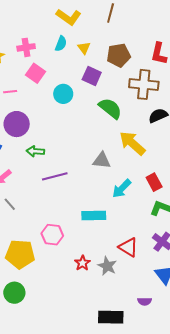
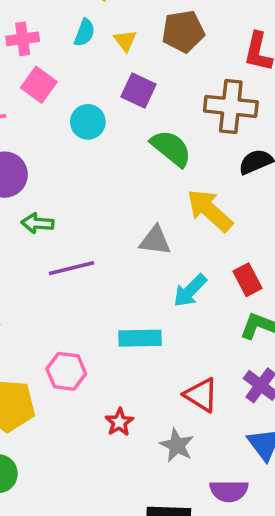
brown pentagon: (119, 55) -> (183, 31), moved
gray star: (107, 266) -> (177, 445), moved
purple semicircle: (145, 301) -> (229, 491), size x1.5

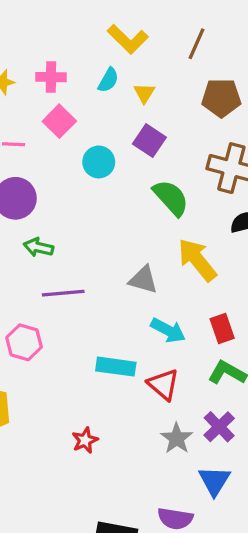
brown pentagon: (183, 31) -> (221, 98), moved
cyan arrow: (190, 291) -> (168, 330), turned -116
pink hexagon: (66, 371) -> (24, 342), moved
red triangle: (201, 395) -> (163, 384), moved
gray star: (177, 445) -> (177, 438), moved

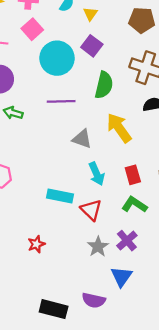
cyan circle: (99, 162) -> (57, 58), size x1.6
green semicircle: (171, 198) -> (104, 85), turned 52
purple line: (63, 293) -> (61, 101), moved
cyan arrow: (168, 330) -> (97, 174), turned 35

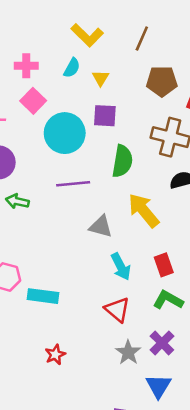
purple square: (92, 46) -> (105, 116), turned -30
cyan rectangle: (60, 196) -> (43, 296), moved

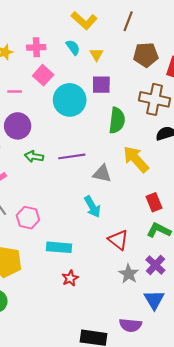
cyan semicircle: (72, 68) -> (73, 47), turned -63
purple line: (73, 184) -> (72, 156), moved
cyan arrow: (121, 267) -> (92, 207), moved
cyan rectangle: (43, 296) -> (59, 247), moved

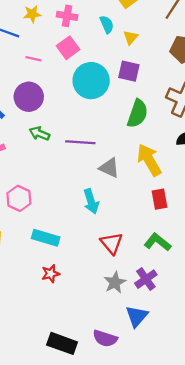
red rectangle: (154, 202) -> (159, 199), moved

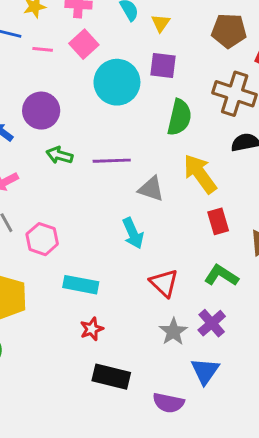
pink line: (33, 59) -> (43, 49), moved
black rectangle: (62, 343) -> (111, 377), moved

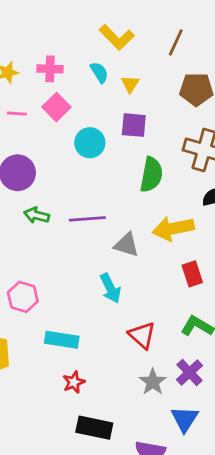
cyan circle: (117, 82) -> (90, 143), size x0.7
yellow arrow: (200, 174) -> (173, 228), turned -63

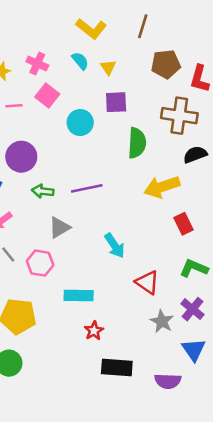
pink cross: (50, 69) -> (37, 63), turned 30
gray triangle: (126, 245) -> (59, 227), moved, turned -40

